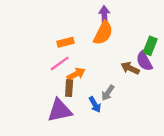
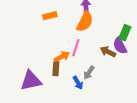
orange rectangle: (66, 42) -> (50, 16), moved
pink line: (60, 63) -> (76, 48), moved, turned -36
purple triangle: (60, 110) -> (31, 81), moved

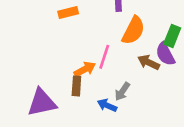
orange semicircle: (85, 22) -> (133, 30), moved
blue arrow: (78, 83) -> (107, 105), turned 144

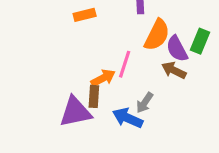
purple semicircle: (165, 54) -> (177, 49), moved
purple triangle: (42, 103) -> (75, 112), moved
blue arrow: (107, 105) -> (128, 118), size x1.4

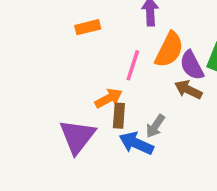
pink line: (125, 64) -> (133, 65), moved
brown rectangle: (94, 96) -> (119, 116), moved
purple triangle: (75, 112) -> (77, 136), turned -40

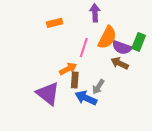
purple semicircle: (192, 65) -> (122, 48), turned -42
purple triangle: (77, 136) -> (48, 93), turned -30

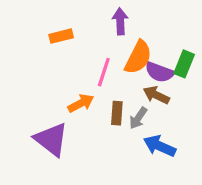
brown rectangle: (75, 80) -> (117, 113), moved
gray arrow: (98, 87) -> (138, 118), moved
blue arrow: (86, 98) -> (160, 146), moved

